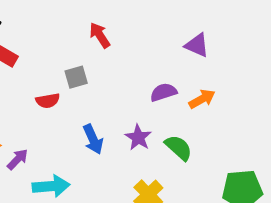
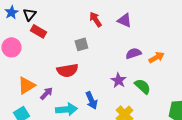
purple triangle: (197, 45) -> (124, 20), moved
red semicircle: (48, 101) -> (67, 70), moved, size x1.5
blue arrow: (93, 139) -> (91, 100), moved

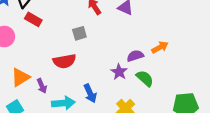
purple semicircle: (133, 53) -> (135, 56), moved
purple arrow: (46, 93) -> (42, 86), turned 112

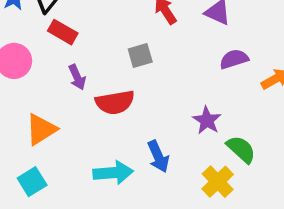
purple semicircle: (135, 56) -> (234, 59), moved
green semicircle: (145, 78) -> (241, 149), moved
purple arrow: (42, 86) -> (77, 77), moved

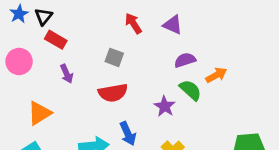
gray square: (140, 56) -> (114, 57), turned 36
red semicircle: (115, 102) -> (113, 93), moved
green semicircle: (241, 149) -> (190, 90), moved

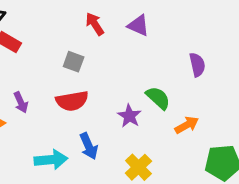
purple semicircle: (185, 60) -> (197, 65), moved, turned 95
purple arrow: (67, 74) -> (21, 102), moved
orange arrow: (216, 75) -> (187, 125), moved

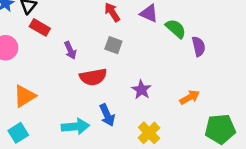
gray square: (74, 62) -> (113, 45), moved
green semicircle: (158, 98) -> (176, 29), moved
purple arrow: (21, 102) -> (70, 50), moved

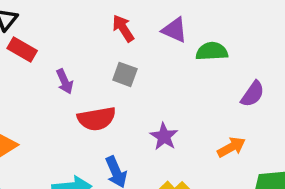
green semicircle: (176, 29) -> (212, 51), turned -45
purple semicircle: (199, 46) -> (253, 94), moved, turned 48

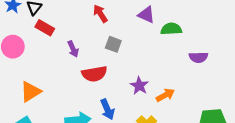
red arrow: (123, 28) -> (100, 14), moved
purple semicircle: (253, 94) -> (198, 57), turned 54
orange arrow: (231, 147) -> (165, 95), moved

